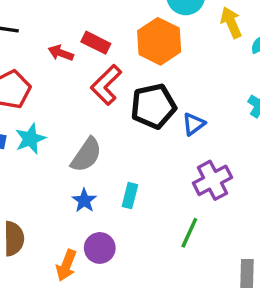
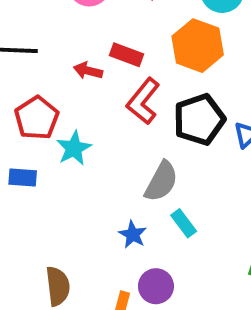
cyan star: (30, 139) -> (74, 148), moved
gray semicircle: (86, 155) -> (161, 181), moved
cyan rectangle: (130, 196) -> (184, 223), turned -45

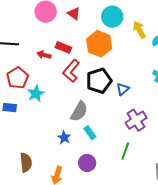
purple circle: (156, 286) -> (87, 163), moved

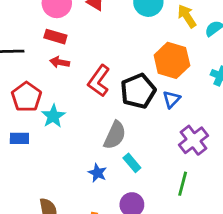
orange hexagon: (99, 44) -> (172, 60), moved
red rectangle: (63, 47) -> (55, 37), moved

